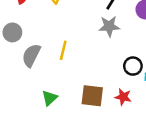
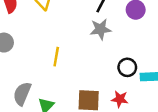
gray semicircle: (31, 55) -> (22, 94), moved

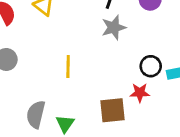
red star: (120, 99) -> (140, 93), moved

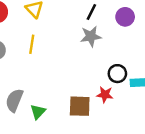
yellow line: (68, 66) -> (32, 44), moved

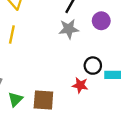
purple circle: (125, 17) -> (101, 21), moved
brown square: (80, 106) -> (43, 100), moved

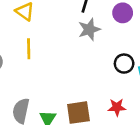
red star: (80, 85) -> (117, 107), moved

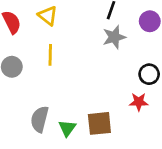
red star: (117, 107) -> (139, 102), moved

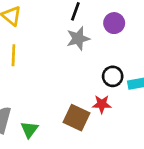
brown square: (99, 123) -> (76, 118), moved, turned 30

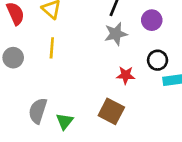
black circle: (113, 76) -> (158, 60), moved
red star: (102, 104) -> (126, 75), moved

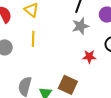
brown square: (111, 111) -> (68, 85), moved

